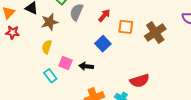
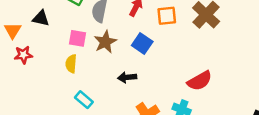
brown star: (50, 22) -> (105, 42), moved
pink square: (65, 63) -> (77, 38), moved

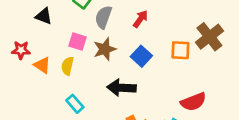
orange square: (167, 16) -> (180, 50), moved
orange triangle: (13, 30) -> (42, 65), moved, turned -36
black arrow: (127, 77) -> (121, 88), size x1.5

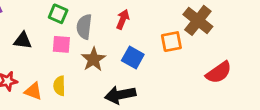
pink square: (77, 42) -> (61, 44), moved
red semicircle: (193, 102) -> (219, 72), moved

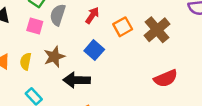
orange square: (171, 42) -> (123, 27), moved, turned -30
brown star: (93, 59) -> (54, 57), moved

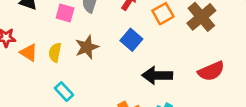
black arrow: (77, 80) -> (157, 75), moved

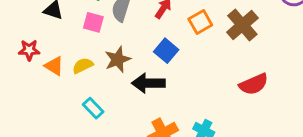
yellow semicircle: (55, 52) -> (83, 66), turned 54
black arrow: (157, 75) -> (148, 83), moved

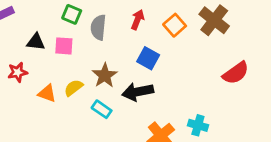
pink square: (93, 22) -> (64, 46), moved
red star: (29, 50) -> (18, 72), moved
cyan rectangle: (93, 108) -> (102, 109), moved

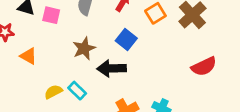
yellow semicircle: (73, 88) -> (53, 92), moved
cyan rectangle: (102, 109) -> (77, 91), moved

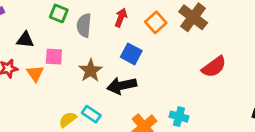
pink square: (51, 15) -> (54, 57), moved
orange triangle: (29, 56) -> (35, 73), moved, turned 36

